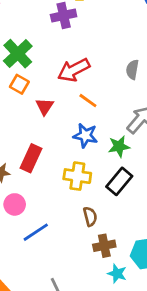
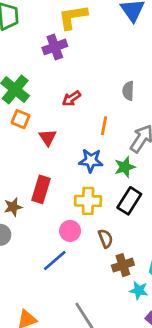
red arrow: (74, 70) -> (71, 98), size x0.6
orange line: (88, 101) -> (104, 126), moved, turned 72
pink circle: (15, 204) -> (70, 231), moved

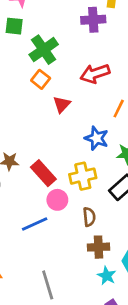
red arrow: (71, 98) -> (95, 74), size x1.5
red rectangle: (41, 189) -> (43, 173), moved, turned -75
yellow cross: (88, 201) -> (83, 176), turned -30

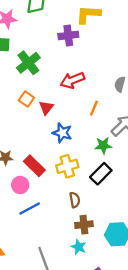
orange square: (41, 79) -> (26, 99), moved
blue star: (97, 138) -> (62, 133), moved
pink circle: (57, 200) -> (20, 185), moved
cyan star: (107, 276) -> (79, 247), moved

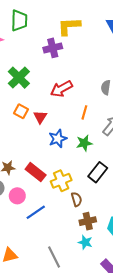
blue star: (62, 133) -> (58, 139), turned -30
green star: (103, 145) -> (84, 143), moved
yellow cross: (67, 166) -> (61, 181), moved
pink circle: (20, 185) -> (17, 196), moved

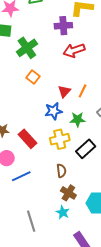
red arrow: (61, 89) -> (74, 50), moved
orange square: (21, 111) -> (33, 77), moved
red triangle: (40, 117) -> (64, 91), moved
yellow cross: (61, 181) -> (60, 139), moved
brown cross: (88, 221) -> (68, 193), turned 35

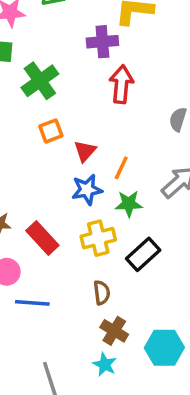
red arrow: (74, 50) -> (121, 84), turned 115
orange square: (33, 77) -> (51, 131), turned 32
red triangle: (64, 91) -> (85, 151), moved
orange line: (83, 91) -> (121, 168), moved
blue line: (21, 176) -> (32, 303), turned 30

